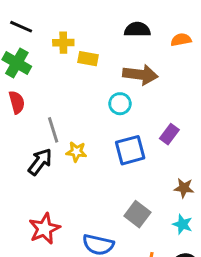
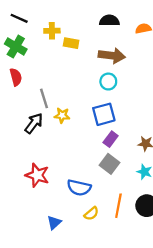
cyan circle: (120, 104) -> (108, 82), moved
purple rectangle: (169, 134) -> (111, 139), moved
red star: (44, 229) -> (37, 175), turned -30

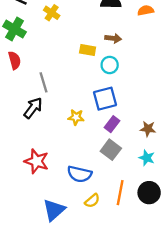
yellow cross: (52, 31) -> (52, 13), turned 35
yellow rectangle: (71, 43) -> (88, 50), moved
brown arrow: (112, 56) -> (113, 38), size x0.6
yellow star: (62, 115) -> (76, 117), moved
blue triangle: (54, 223) -> (54, 210), size x1.5

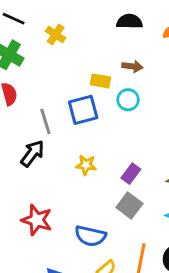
blue square: (105, 99) -> (83, 110), moved

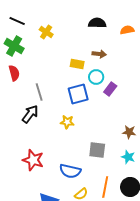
blue square: (83, 110) -> (78, 94), moved
purple rectangle: (131, 174) -> (110, 89), moved
gray square: (129, 206) -> (97, 150), turned -30

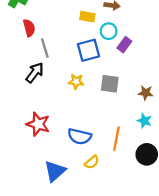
red semicircle: (14, 73) -> (29, 28), moved
gray square: (97, 150) -> (110, 84), moved
orange line: (105, 187) -> (116, 139), moved

